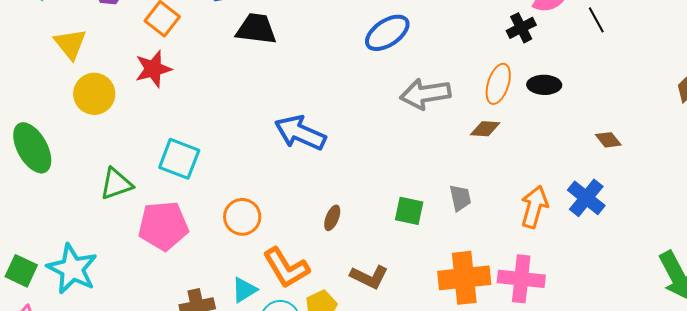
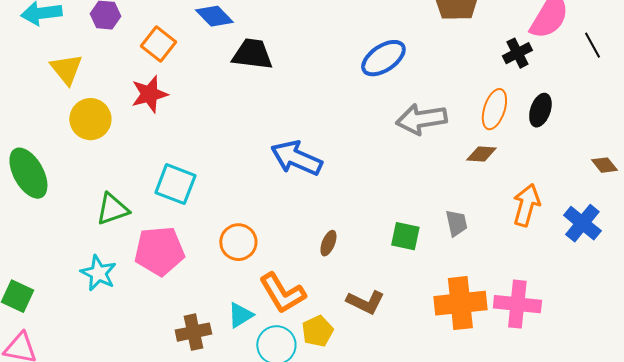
black ellipse: (544, 85) -> (540, 110), turned -72
orange arrow: (534, 207) -> (526, 205), moved
cyan star: (72, 269) -> (98, 273), moved, size x0.7

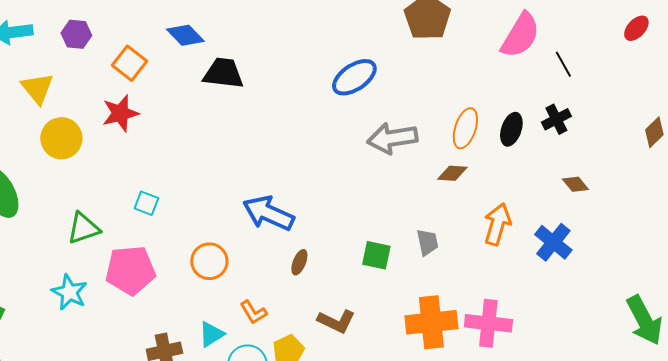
black cross: (517, 53) -> (556, 119), moved
blue arrow: (296, 158) -> (268, 213), moved
cyan square: (175, 184) -> (146, 203), size x0.6
orange L-shape: (282, 293) -> (253, 312), size x0.6

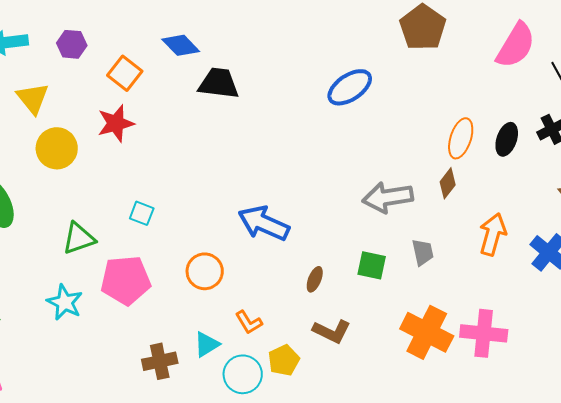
gray arrow: (392, 138) -> (388, 197), moved
brown diamond: (452, 173) -> (448, 183), turned -56
brown ellipse: (299, 262) -> (315, 279), moved
orange cross: (431, 322) -> (427, 332), turned 33

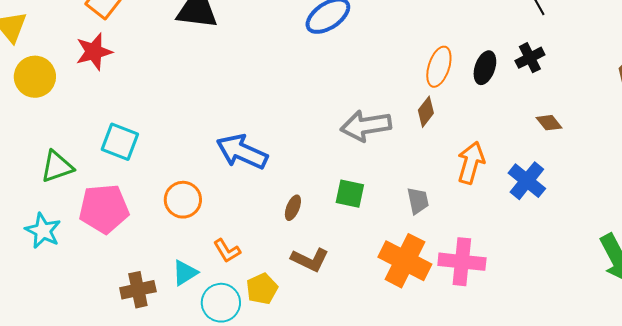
cyan square: (142, 213) -> (120, 142), size x1.5
gray trapezoid: (423, 252) -> (418, 201), moved

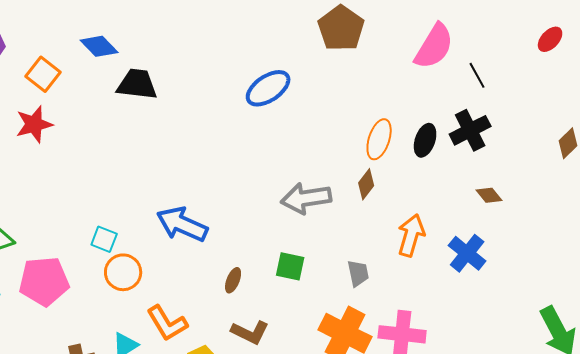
black cross: (530, 58) -> (470, 130), size x1.4
cyan square: (120, 142) -> (104, 239), moved, size x0.7
orange L-shape: (227, 251) -> (167, 323), size x1.5

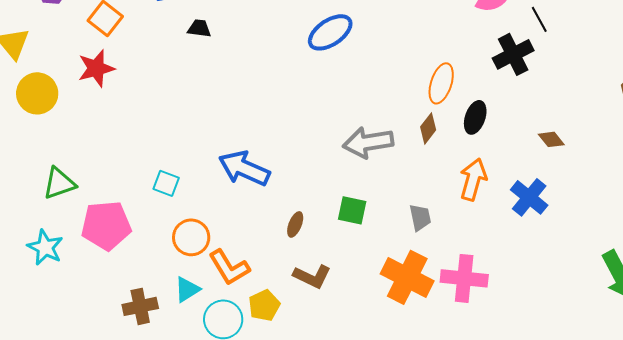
black trapezoid: (137, 84) -> (199, 28), size x0.6
black cross: (470, 130) -> (513, 54), moved
black ellipse: (425, 140) -> (475, 117), moved
orange circle: (123, 272) -> (191, 237), moved

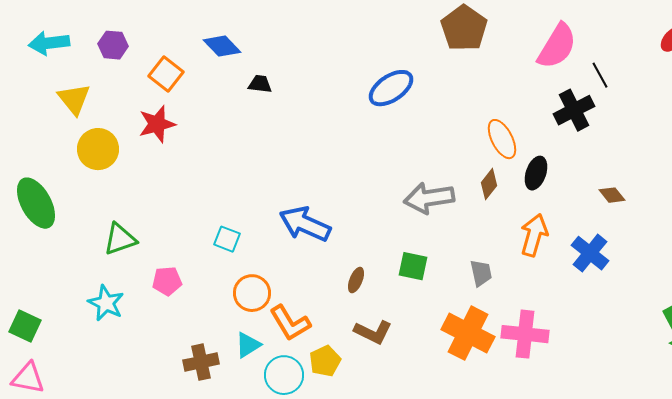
orange ellipse: (441, 83) -> (502, 139), turned -45
pink pentagon: (106, 225) -> (167, 281), size x0.6

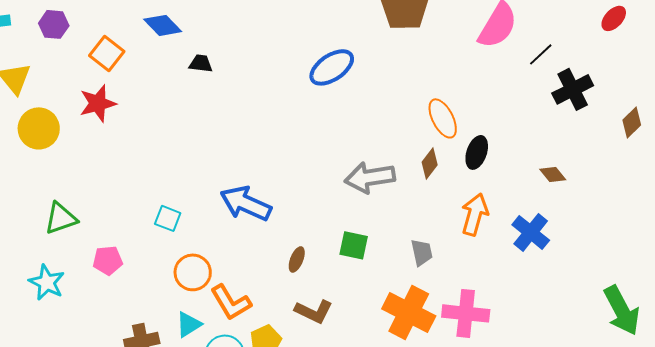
black line: (600, 75) -> (541, 54), turned 76
black cross: (574, 110) -> (573, 89), moved

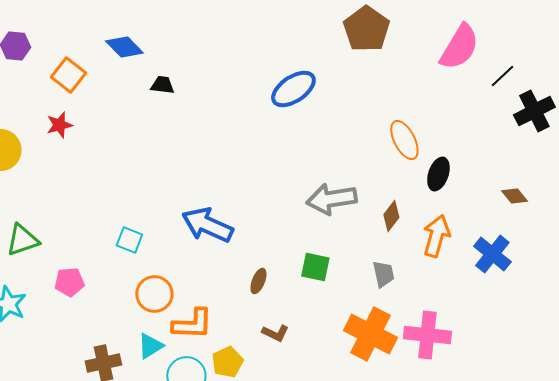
red star: (98, 103) -> (59, 125), size x0.7
brown diamond: (430, 163) -> (391, 216), moved
orange L-shape: (231, 302) -> (192, 324), turned -57
brown L-shape: (314, 311) -> (275, 333), size x0.7

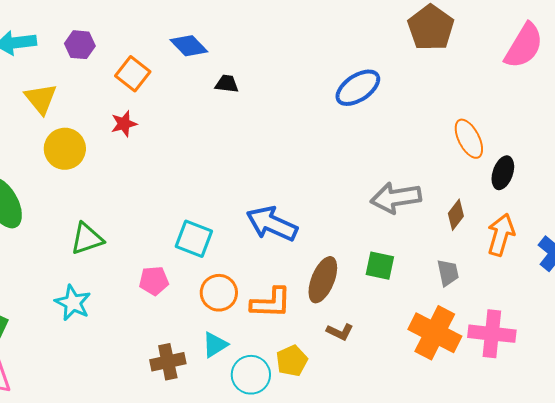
cyan square: (129, 240) -> (194, 239), size x1.4
brown ellipse: (258, 281) -> (323, 280), size x1.8
pink pentagon: (69, 282) -> (154, 281), moved
orange L-shape: (192, 324) -> (271, 303), moved

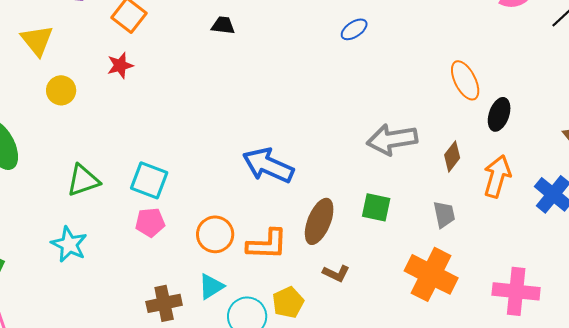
blue ellipse: (358, 88) -> (354, 29), size x0.6
yellow circle: (65, 149) -> (61, 90), size x0.7
cyan square: (194, 239) -> (149, 180), moved
pink cross: (492, 334) -> (516, 291), moved

